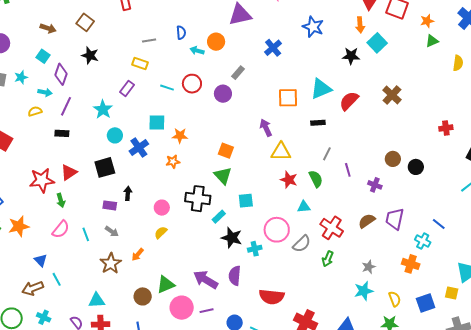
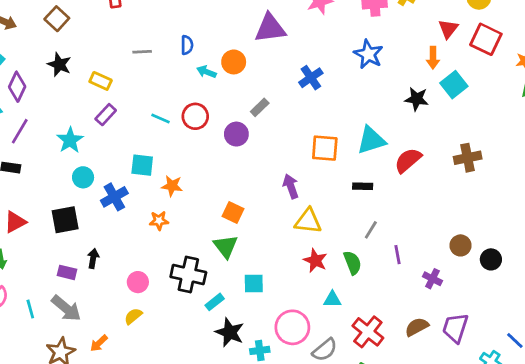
yellow rectangle: (140, 63) -> (101, 81), moved
brown cross: (392, 95) -> (468, 158), turned 30
gray arrow: (112, 231) -> (66, 308), size x1.6

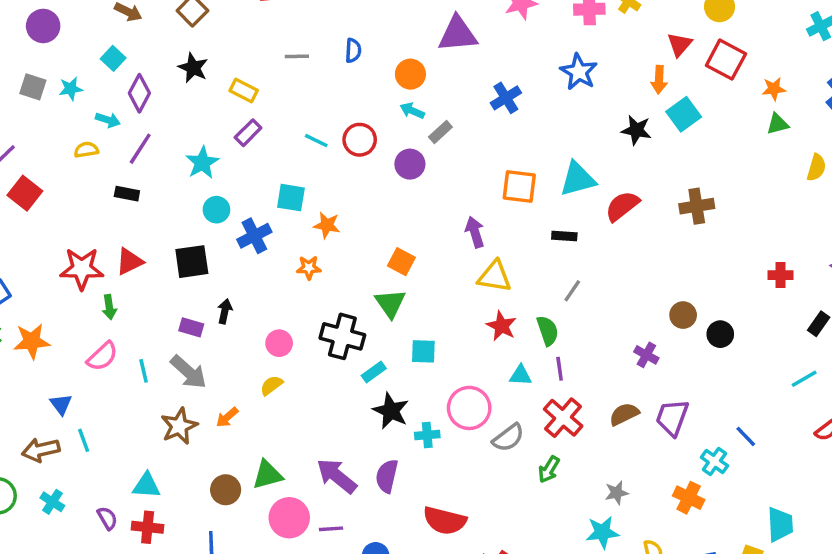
cyan arrow: (206, 72) -> (412, 111), moved
purple line: (397, 255) -> (560, 369), moved

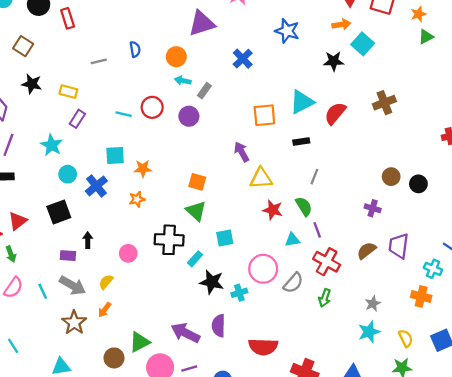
orange arrow: (659, 80) -> (341, 24), turned -90
yellow semicircle: (271, 385) -> (106, 282), moved

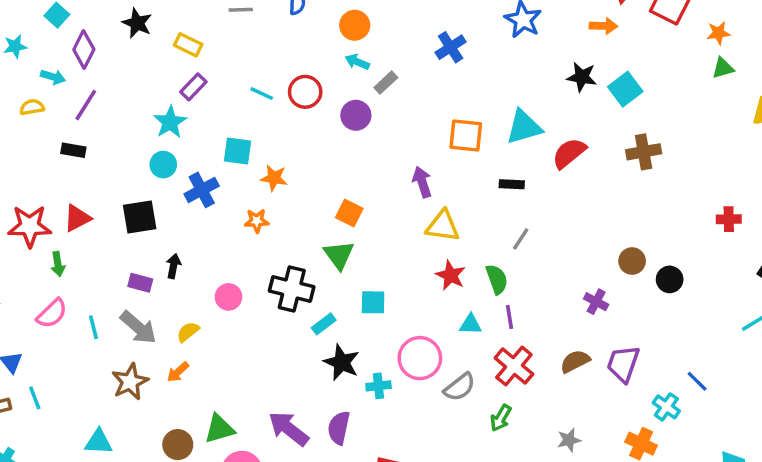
cyan square: (363, 44) -> (625, 89), moved
cyan star: (51, 145) -> (170, 122), moved

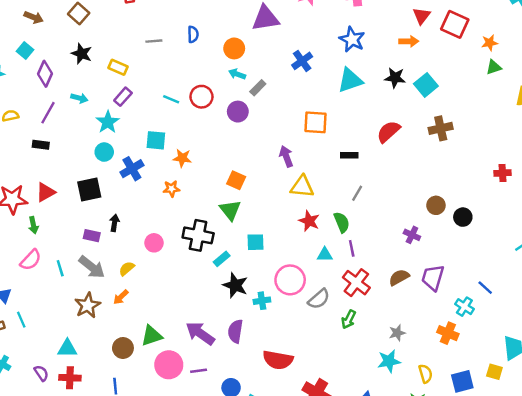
cyan arrow: (53, 77) -> (79, 98), moved
cyan triangle: (524, 127) -> (350, 80), moved

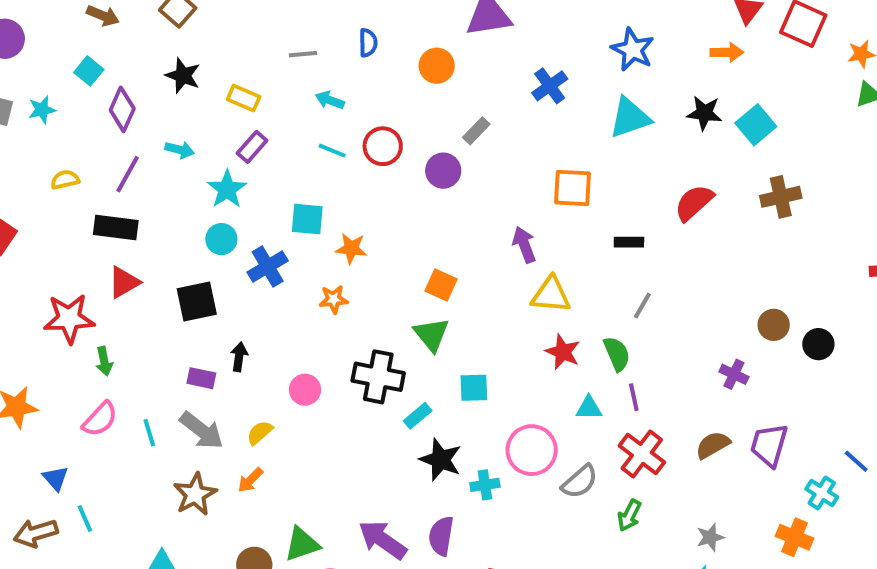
cyan arrow: (237, 74) -> (330, 100), moved
black rectangle: (41, 145) -> (116, 227), size x1.5
red triangle: (46, 192) -> (124, 282), moved

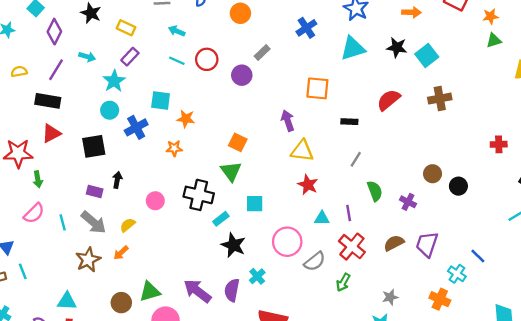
green semicircle: (617, 354) -> (375, 191), moved
cyan cross: (485, 485) -> (257, 276), moved, turned -35

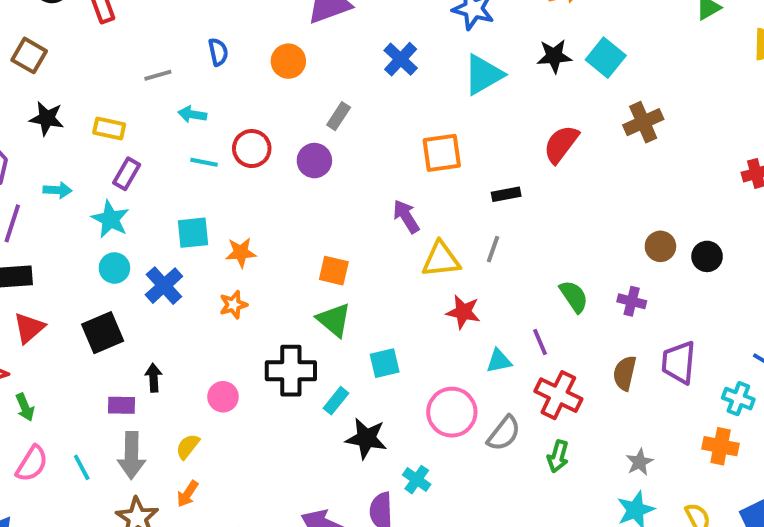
gray line: (356, 159) -> (493, 249), moved
gray arrow: (94, 222) -> (132, 455), turned 64
brown semicircle: (394, 243) -> (625, 373), turned -36

